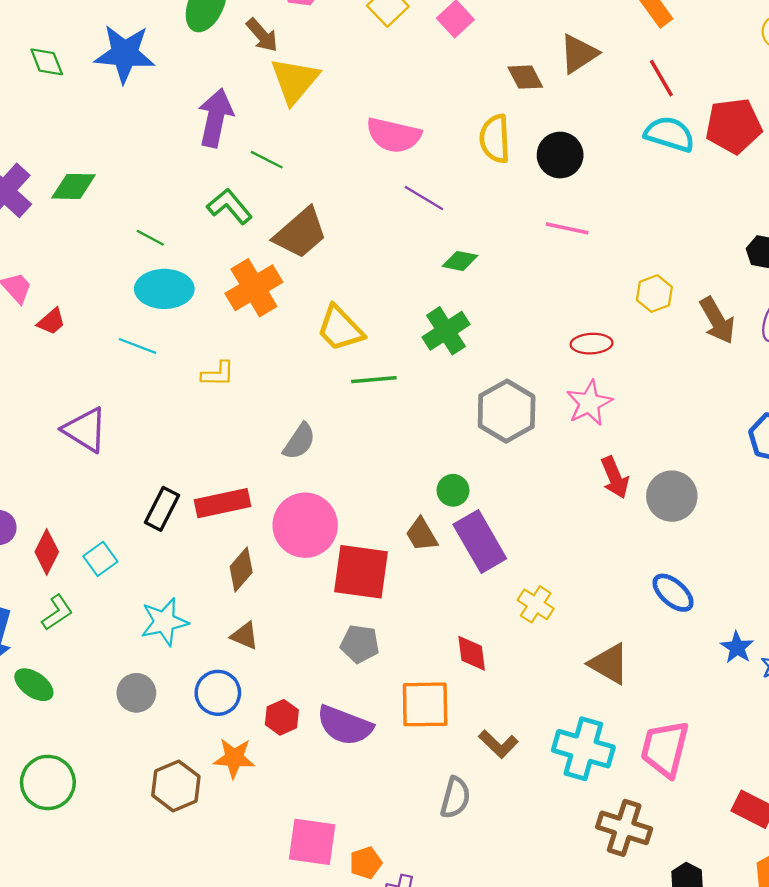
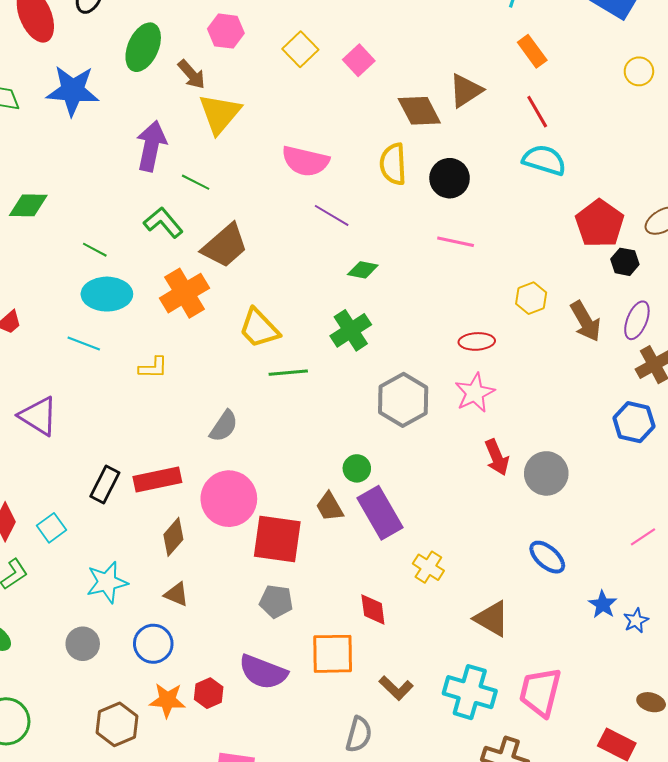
brown diamond: (525, 77) -> (419, 111), size x1.4
red pentagon: (734, 126) -> (600, 224), moved, turned -30
red hexagon: (282, 717) -> (209, 693), moved

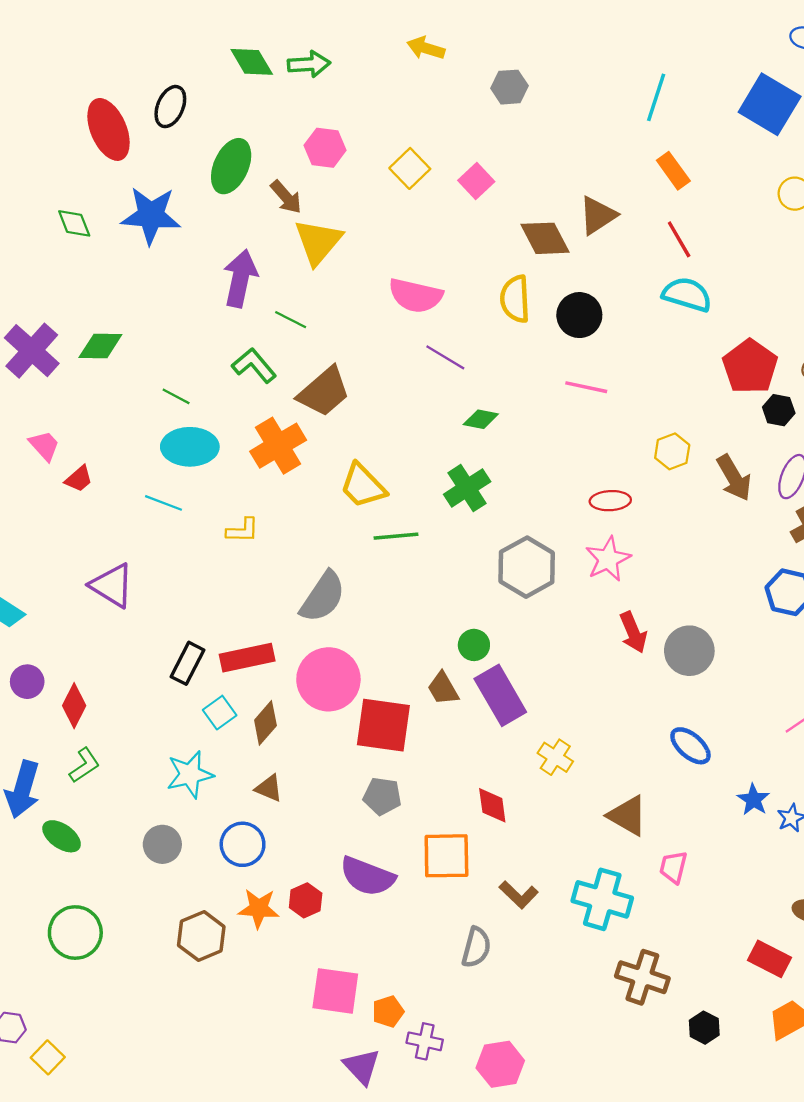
gray semicircle: (224, 426) -> (323, 597), size x1.4
cyan square: (51, 528) -> (220, 713), moved
pink trapezoid: (540, 692) -> (673, 867), moved, size x0.6

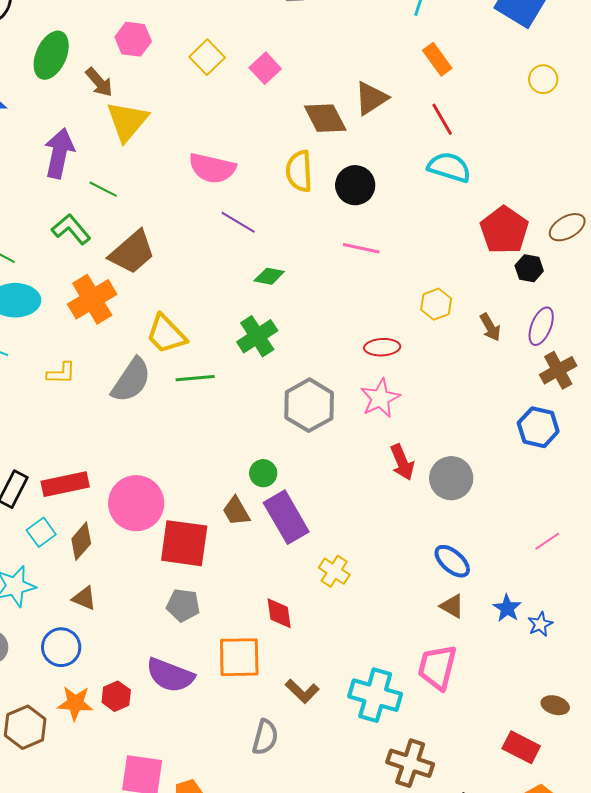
brown arrow: (734, 478) -> (490, 327), size x0.7
gray semicircle: (323, 597) -> (131, 380), moved
brown triangle: (627, 816) -> (452, 606), moved, size x0.7
pink trapezoid: (673, 867) -> (437, 667), size x1.6

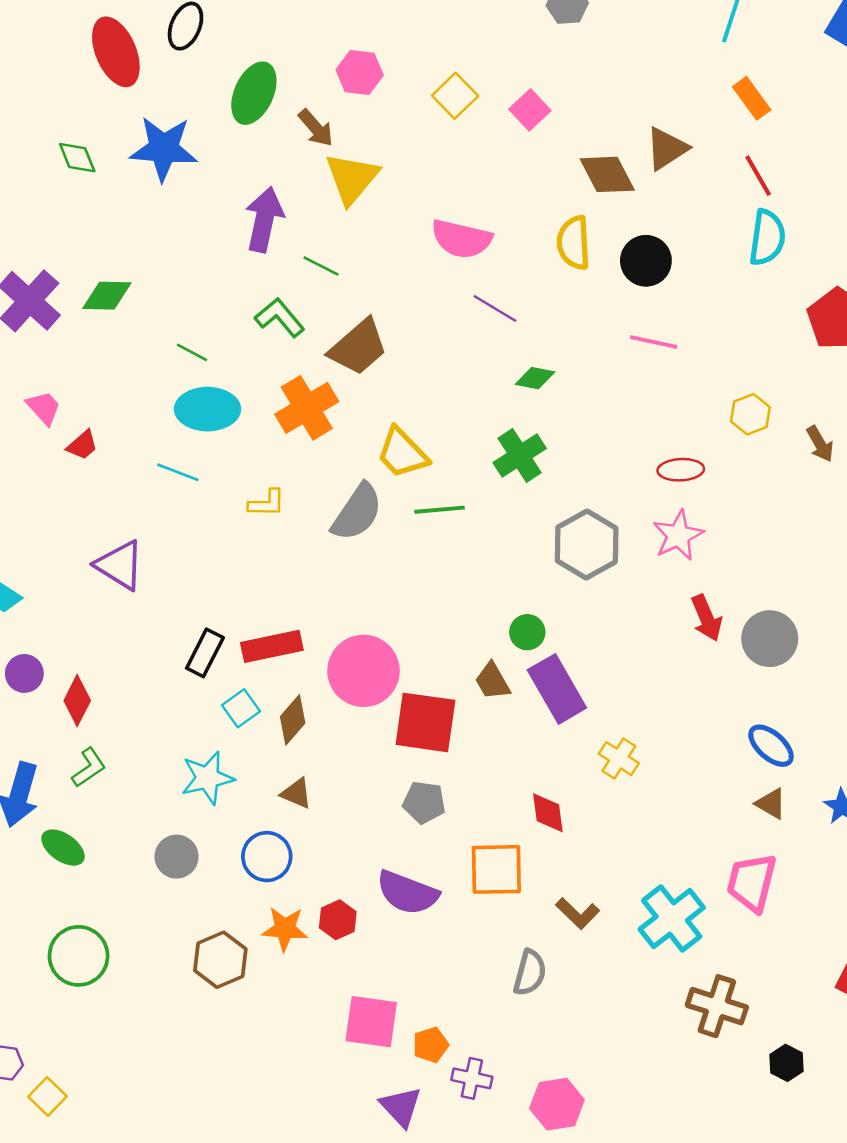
cyan semicircle: (449, 167) -> (767, 238), turned 81
cyan cross: (375, 695) -> (672, 918), turned 36

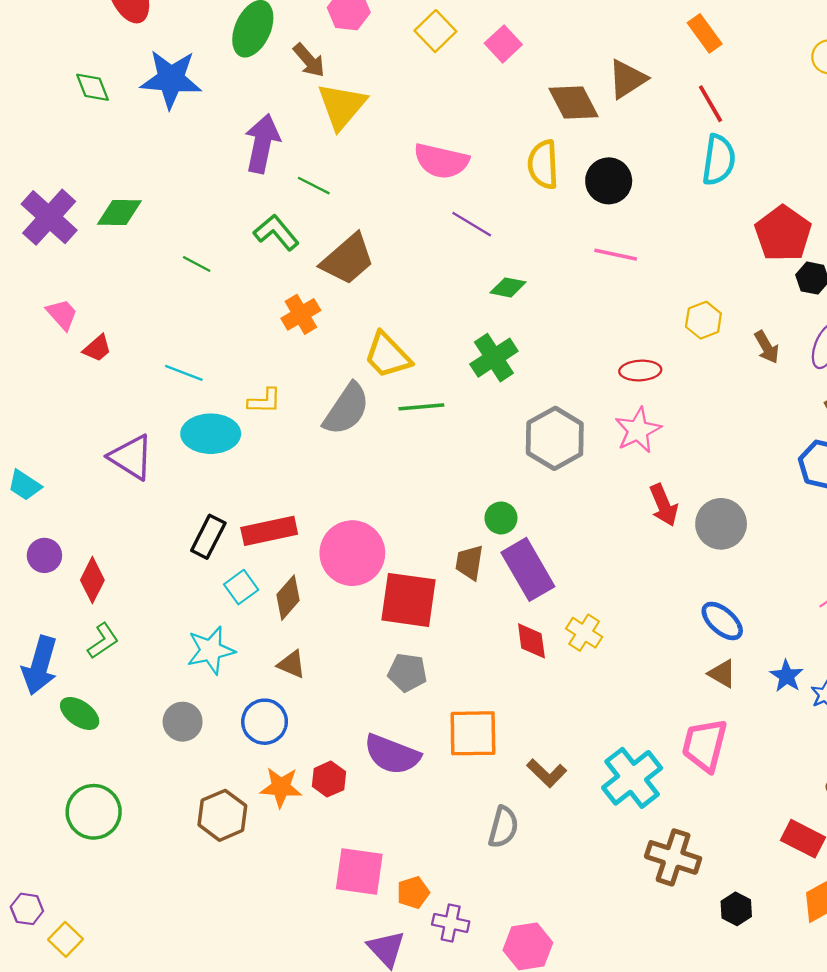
orange cross: (307, 408) -> (301, 314), size x0.7
cyan ellipse: (207, 409) -> (211, 434), moved
brown trapezoid: (492, 681) -> (469, 562), turned 39
red diamond: (548, 813) -> (531, 641), moved

